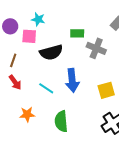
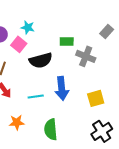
pink square: (29, 36) -> (19, 44), turned 35
cyan line: (46, 88) -> (36, 96), turned -42

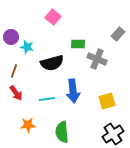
cyan star: (28, 27) -> (27, 47), moved
pink square: (19, 44) -> (53, 17), moved

